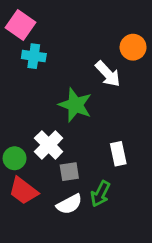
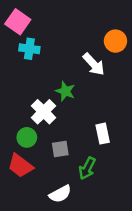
green star: (75, 105) -> (65, 91), size x0.7
white cross: (49, 145) -> (44, 112), moved
green circle: (15, 158) -> (27, 137), moved
white semicircle: (69, 204) -> (60, 194), moved

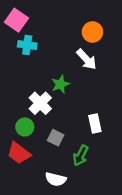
orange circle: (115, 41) -> (92, 32), moved
green star: (65, 91) -> (60, 84), turned 30
gray square: (60, 149) -> (56, 138), turned 35
white semicircle: (60, 194) -> (56, 179), turned 42

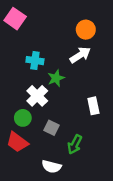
cyan cross: (27, 45) -> (35, 61), moved
white arrow: (87, 59) -> (80, 55), turned -80
white rectangle: (95, 123) -> (93, 106), moved

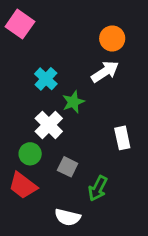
cyan cross: (35, 61) -> (46, 79), turned 35

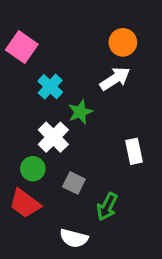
pink square: (20, 24) -> (22, 47), moved

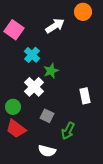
orange circle: (123, 42) -> (83, 12), moved
white arrow: (115, 79) -> (55, 26), moved
green circle: (33, 169) -> (13, 107), moved

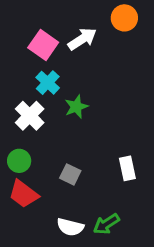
pink square: (14, 30) -> (43, 45), moved
white cross: (34, 87) -> (30, 116), moved
white rectangle: (85, 96) -> (127, 168), moved
green arrow: (68, 131) -> (106, 224), moved, turned 30

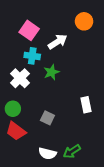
orange circle: (124, 18) -> (84, 21), moved
white arrow: (82, 39) -> (58, 42), moved
cyan cross: (48, 83) -> (32, 56), turned -35
white rectangle: (127, 168) -> (86, 105), moved

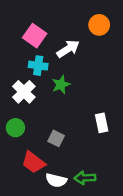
red trapezoid: (16, 131) -> (33, 162), moved
green arrow: (72, 151) -> (85, 178), turned 30

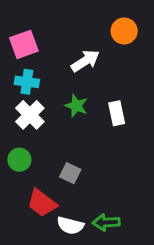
pink square: (35, 36) -> (24, 44), moved, turned 35
cyan cross: (38, 66) -> (27, 82), moved
green star: (61, 85) -> (76, 106), turned -30
white rectangle: (102, 123) -> (117, 113), moved

